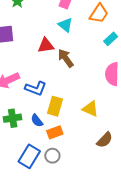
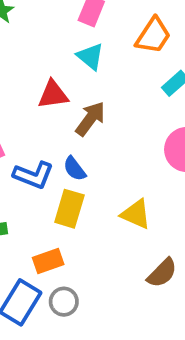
brown arrow: (66, 58) -> (90, 119), turned 72
blue semicircle: (37, 121) -> (75, 169), moved
orange rectangle: (55, 132) -> (48, 261), moved

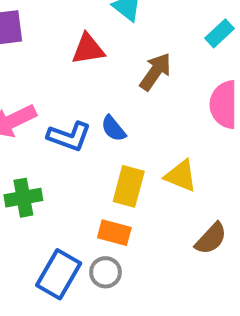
brown arrow: (90, 119) -> (155, 72), moved
yellow rectangle: (69, 209) -> (129, 186), moved
orange rectangle: (48, 261) -> (114, 233), moved, turned 36

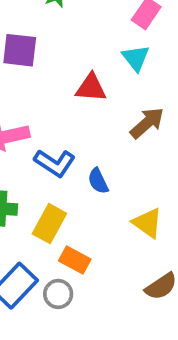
blue semicircle: (113, 129) -> (98, 181), moved
yellow rectangle: (129, 186) -> (49, 224), moved

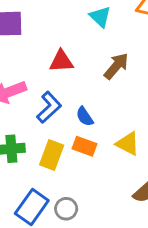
red triangle: (91, 88) -> (61, 61), moved
blue L-shape: (55, 163) -> (49, 107), turned -68
orange rectangle: (75, 260) -> (84, 146), moved

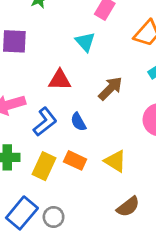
cyan triangle: (100, 17) -> (85, 42), moved
blue semicircle: (85, 116) -> (78, 122), moved

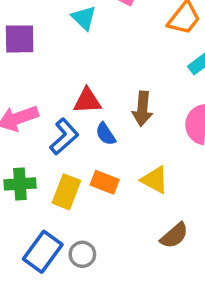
cyan triangle: (85, 42) -> (84, 18), moved
red triangle: (60, 80) -> (87, 101), moved
brown arrow: (110, 88) -> (142, 109), moved, turned 144

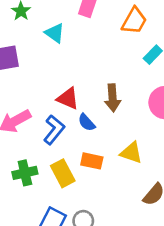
red triangle: (87, 101) -> (68, 98), turned 35
yellow rectangle: (66, 192) -> (63, 173), turned -40

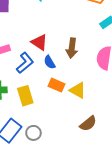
orange rectangle: (92, 161) -> (56, 85), moved

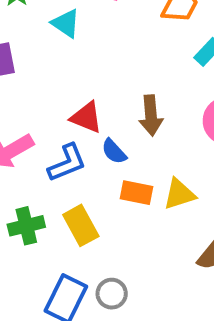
blue L-shape: (25, 63) -> (67, 163), turned 30
yellow triangle: (78, 90) -> (179, 194), turned -36

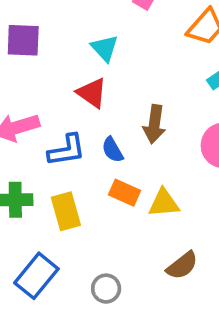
cyan triangle: (66, 23) -> (105, 48), moved
red triangle: (86, 117) -> (92, 93), moved
gray circle: (112, 294) -> (106, 289), moved

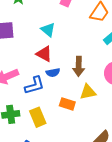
blue semicircle: (112, 150) -> (53, 72), moved, turned -64
yellow triangle: (164, 203) -> (88, 92), moved

